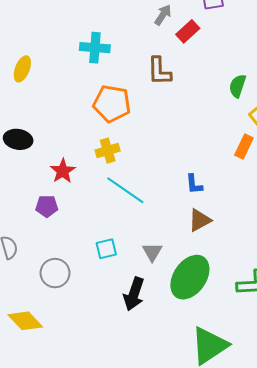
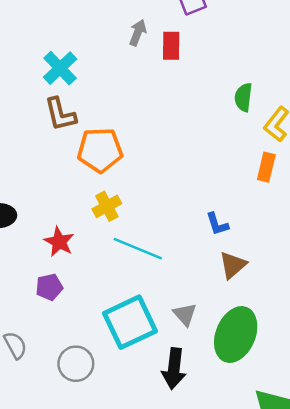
red rectangle: (188, 31) -> (171, 46), turned -35
cyan cross: (95, 48) -> (60, 68), moved, turned -36
brown L-shape: (159, 71) -> (60, 114), moved
cyan square: (106, 249) -> (130, 322), size x2.0

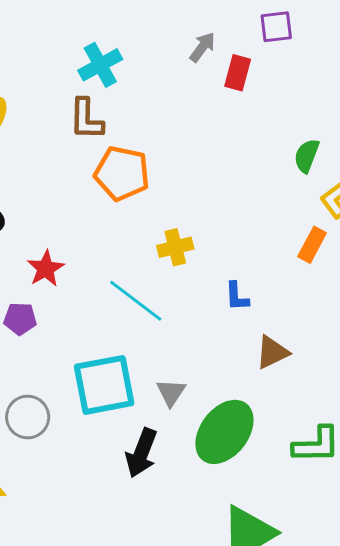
yellow cross: (107, 206) -> (175, 247), moved
brown triangle: (233, 265) -> (272, 352), moved

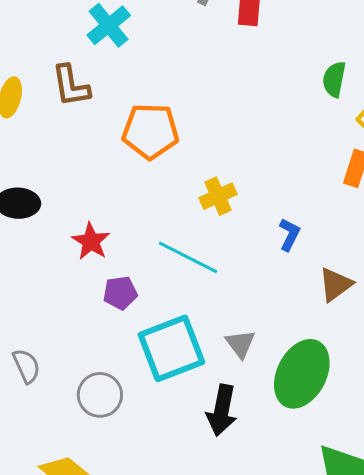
brown L-shape: (86, 119) -> (71, 86), moved
blue L-shape: (237, 296) -> (289, 234), turned -140
purple pentagon: (20, 319) -> (120, 293), moved

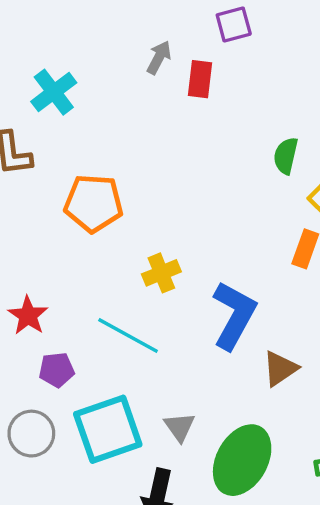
blue L-shape: (289, 234) -> (234, 315), size x2.0
gray circle: (100, 395) -> (31, 434), moved

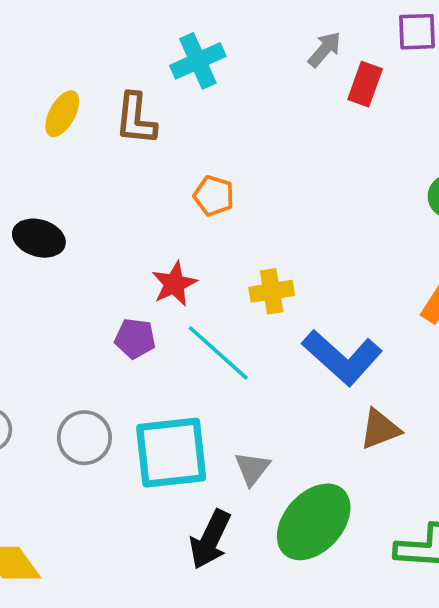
orange pentagon: (94, 203) -> (214, 196), size x0.6
blue L-shape: (234, 315) -> (342, 357), turned 90
red star: (28, 316) -> (174, 284), moved
purple pentagon: (57, 370) -> (135, 338), moved

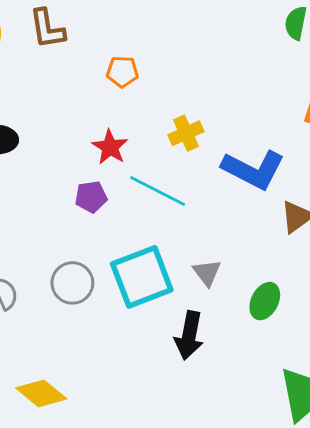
green ellipse: (314, 522) -> (265, 301), size x0.6

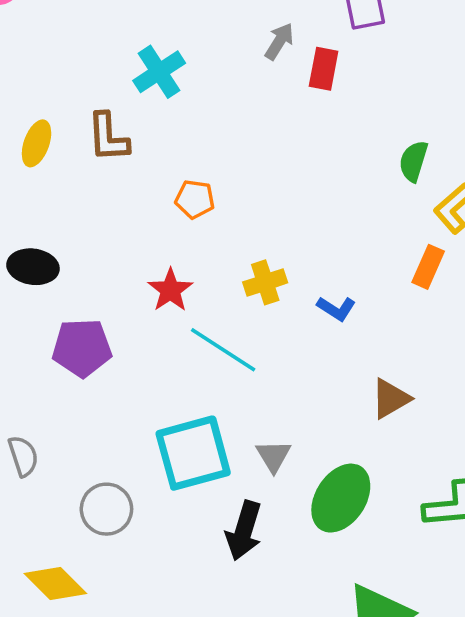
blue L-shape: (253, 170) -> (336, 308), moved, size x0.5
purple pentagon: (91, 197) -> (82, 348), moved, size x1.5
gray circle: (72, 283) -> (106, 509), moved
green ellipse: (265, 301) -> (341, 498), size x1.5

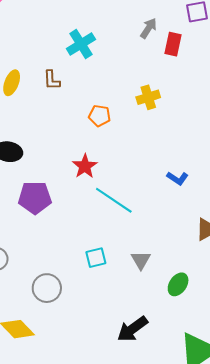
brown L-shape: (108, 137) -> (52, 80), size x0.7
yellow cross: (265, 282) -> (148, 97), moved
cyan square: (193, 453) -> (96, 258), size x0.5
green ellipse: (341, 498) -> (178, 284), size x0.6
black arrow: (244, 531) -> (133, 329), moved, turned 36

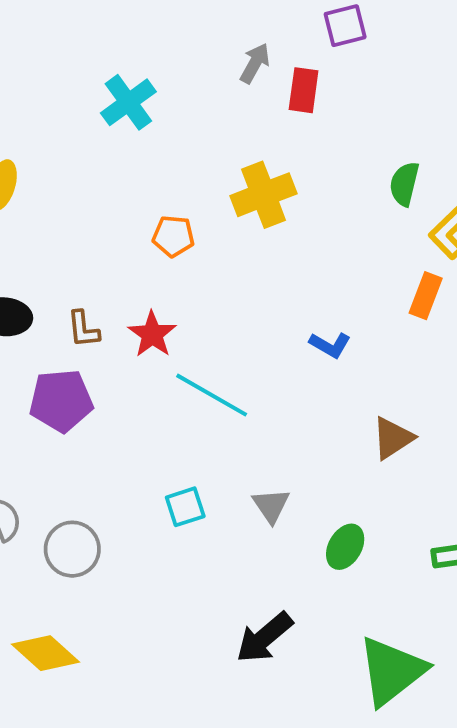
brown L-shape: (52, 80) -> (83, 329), moved
yellow cross: (148, 97) -> (264, 195), size x1.4
gray circle: (47, 288) -> (72, 549), moved

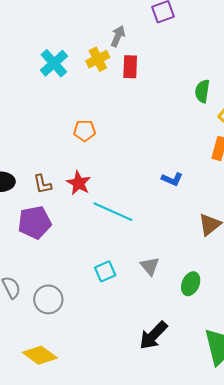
red rectangle: (304, 90) -> (130, 67), moved
yellow cross: (264, 195) -> (98, 59), moved, size x0.7

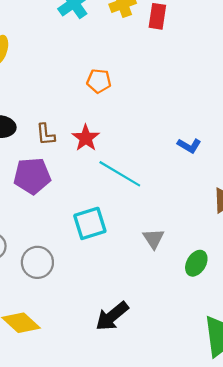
cyan square: (105, 271) -> (90, 223), moved, size x1.4
black arrow: (153, 335) -> (112, 316), moved

